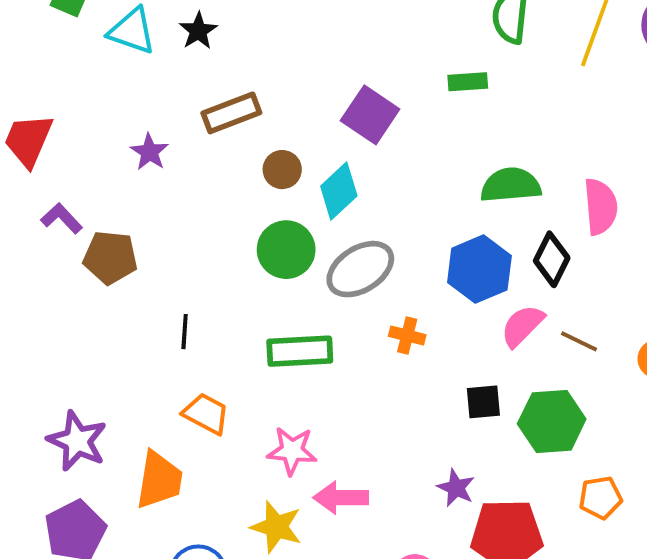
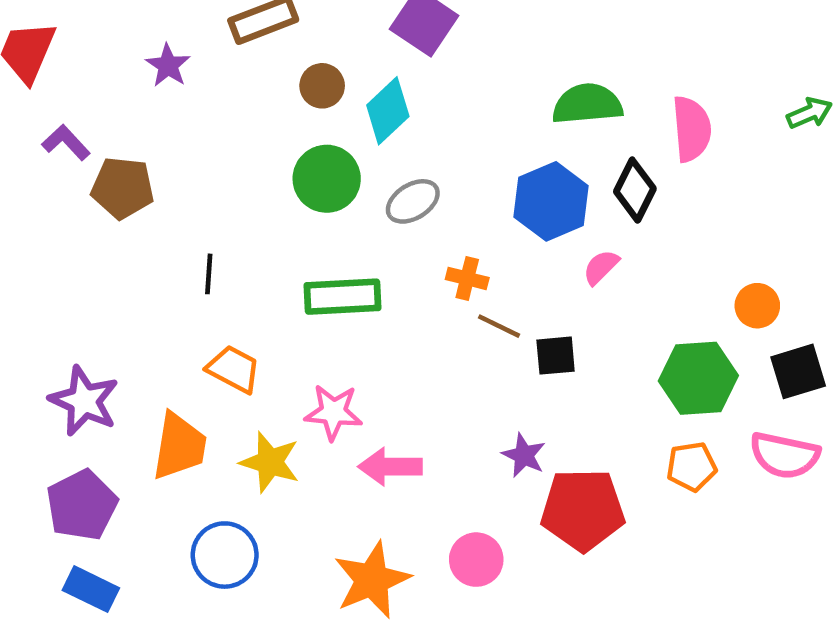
gray ellipse: (360, 269) -> (413, 201), size x0.7
pink semicircle: (522, 326) -> (601, 267), size x0.7
brown line: (579, 341) -> (499, 326), moved
green hexagon: (552, 421) -> (698, 378), moved
yellow star: (276, 527) -> (270, 462), moved

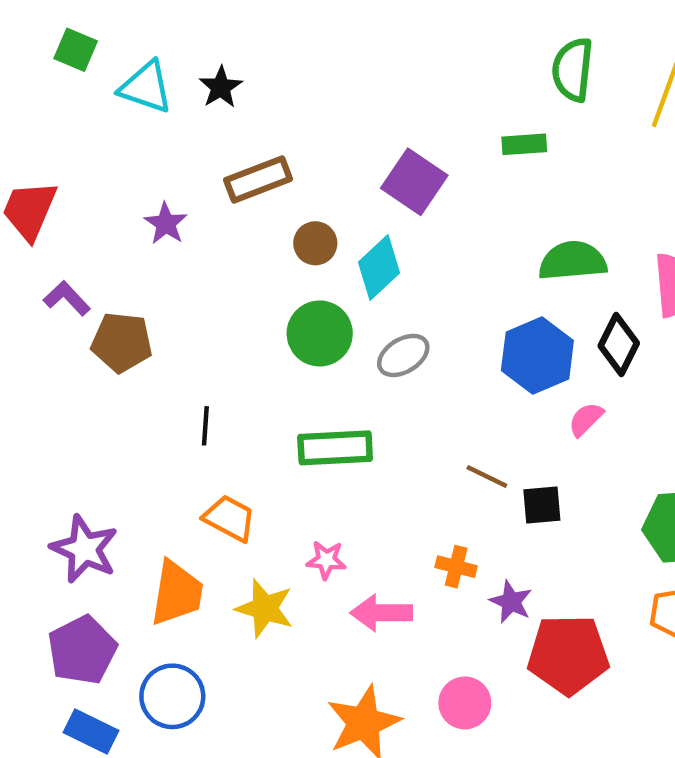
orange cross: (467, 278) -> (456, 567), moved
pink star: (333, 412) -> (326, 560), size x0.7
blue circle: (225, 555) -> (172, 696), moved

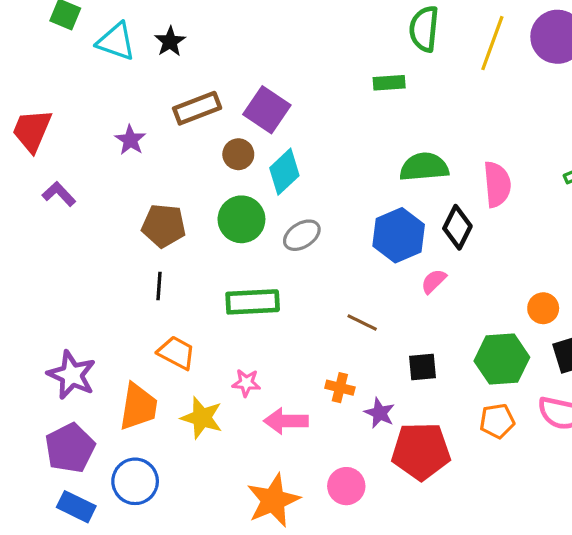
purple square: (414, 182) -> (267, 110), moved
brown pentagon: (122, 342) -> (164, 226), moved
black square: (542, 505) -> (422, 367), moved

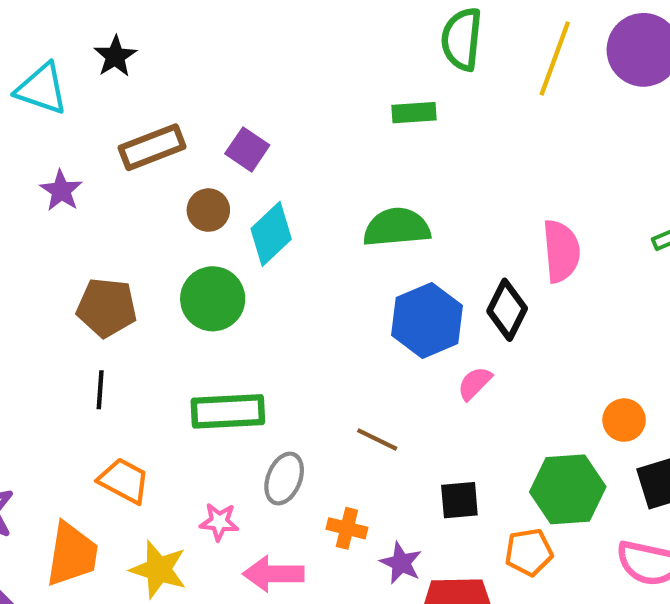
cyan triangle: (116, 42) -> (42, 89), moved
purple square: (267, 110) -> (247, 149), size x0.7
green semicircle: (424, 167) -> (397, 227), moved
gray ellipse: (302, 235) -> (284, 479), moved, turned -36
orange pentagon: (497, 421) -> (529, 552), moved

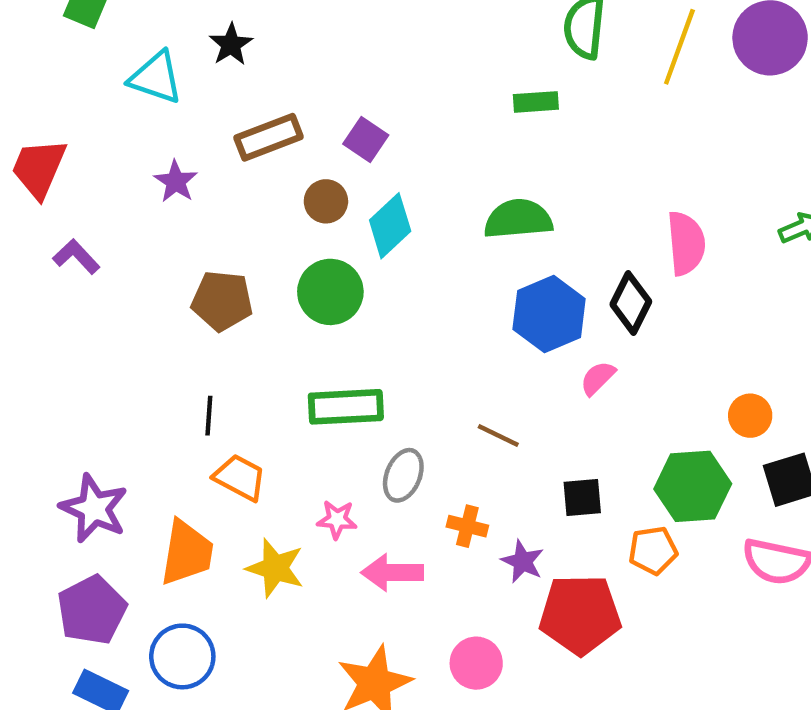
black line: (100, 390) -> (209, 416), moved

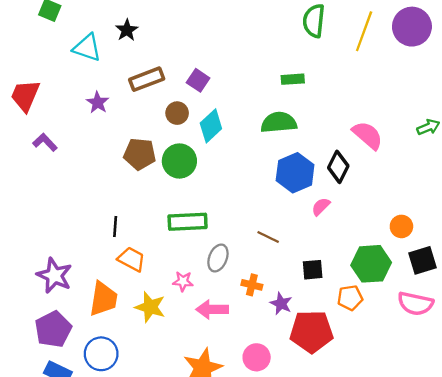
green rectangle: (536, 102) -> (293, 79), moved
pink semicircle: (686, 243) -> (368, 135), turned -44
brown pentagon: (222, 301) -> (140, 154), moved

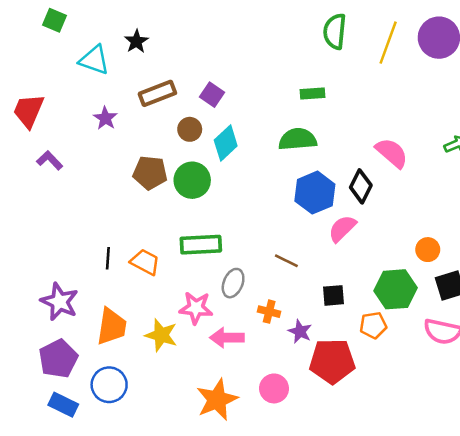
pink semicircle: (321, 207) -> (342, 229), size x1.4
black line: (115, 226) -> (108, 258), moved
orange trapezoid: (131, 259) -> (145, 262), moved
pink star: (183, 281) -> (196, 308), size x1.5

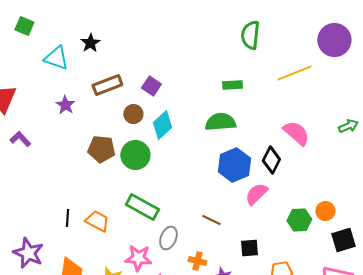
yellow line: (388, 43) -> (294, 73), moved, turned 48
green rectangle: (201, 245) -> (142, 207), turned 32
green hexagon: (396, 289) -> (299, 220), moved, size x0.7

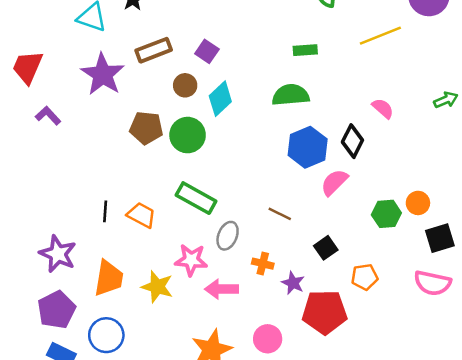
purple star: (65, 105) -> (103, 74), size x1.8
pink semicircle: (296, 133) -> (383, 108), size x0.7
black square: (249, 248) -> (326, 248), turned -30

